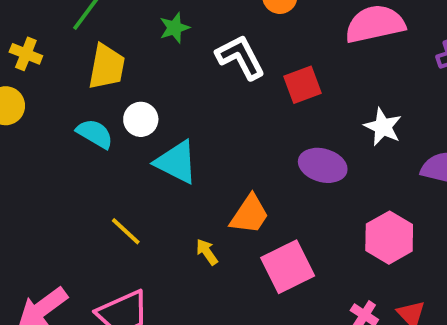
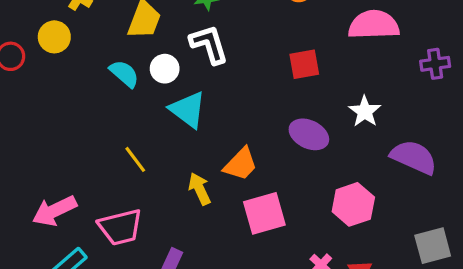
white L-shape: (240, 57) -> (209, 44), moved
yellow arrow: (207, 252) -> (200, 189), size x1.4

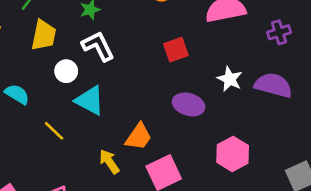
cyan semicircle: (124, 74) -> (17, 94), moved
purple semicircle: (414, 157) -> (273, 85), moved
yellow line: (135, 159) -> (54, 131), moved

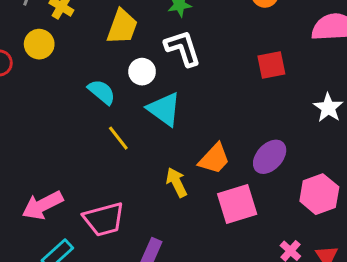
cyan semicircle: (17, 94) -> (102, 92), moved
purple ellipse: (189, 104) -> (270, 157), moved, turned -72

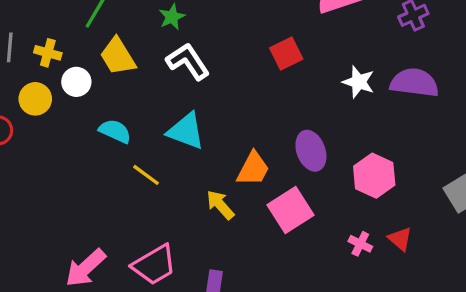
yellow trapezoid: (122, 27) -> (118, 56), turned 144
white circle: (142, 72) -> (76, 82), moved
purple ellipse: (270, 157) -> (311, 151), turned -48

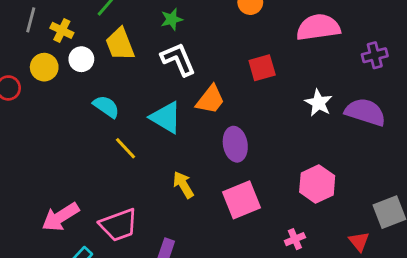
purple ellipse: (311, 151) -> (235, 144), moved
orange trapezoid: (253, 169) -> (210, 100), moved
red triangle: (400, 239) -> (359, 242), moved
pink cross: (360, 244) -> (295, 239), turned 30

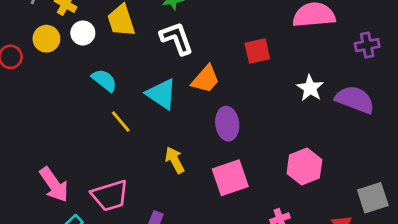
pink arrow: (60, 217) -> (54, 185), turned -96

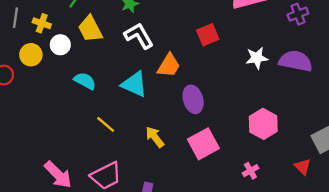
white star: (310, 88) -> (257, 58), turned -30
yellow line: (121, 122) -> (106, 124), moved

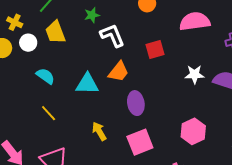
white L-shape: (139, 36) -> (112, 36), moved
cyan triangle: (134, 84) -> (87, 84), turned -30
yellow line: (106, 124) -> (49, 113), moved

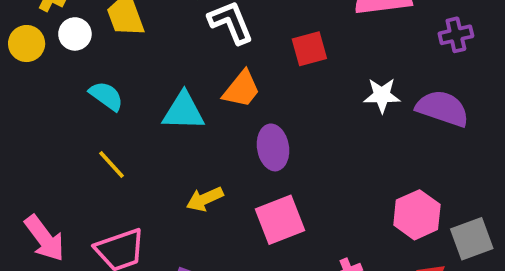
yellow arrow: (99, 131) -> (205, 199), turned -84
pink hexagon: (193, 131) -> (417, 215), moved

